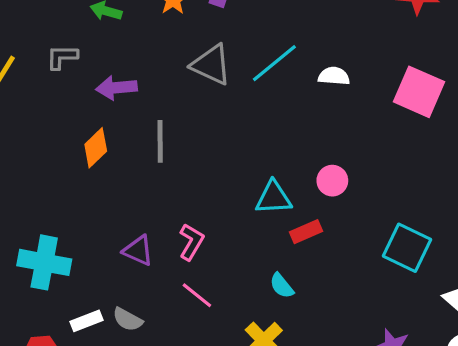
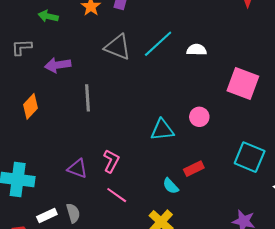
pink square: (419, 92) -> (243, 84), moved
orange diamond: (96, 148) -> (30, 106), moved
red rectangle: (306, 232) -> (194, 169), moved
gray semicircle: (128, 319) -> (73, 213), turned -132

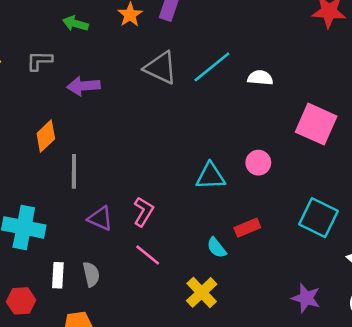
gray line: (88, 98) -> (74, 171), moved
white rectangle: (47, 216) -> (58, 275), turned -66

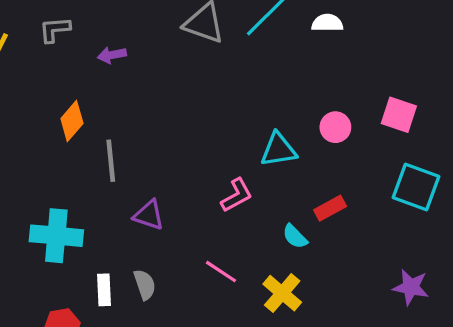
purple arrow: (84, 86) -> (112, 55), size x0.7
pink square: (316, 124) -> (399, 115), moved, size x0.7
pink L-shape: (143, 212) -> (237, 195), moved, turned 36
pink line: (148, 255) -> (221, 272), moved

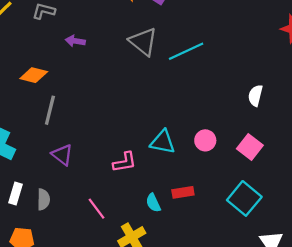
white semicircle: (327, 23) -> (255, 96), moved, turned -95
orange diamond: (72, 121) -> (34, 75), turned 44

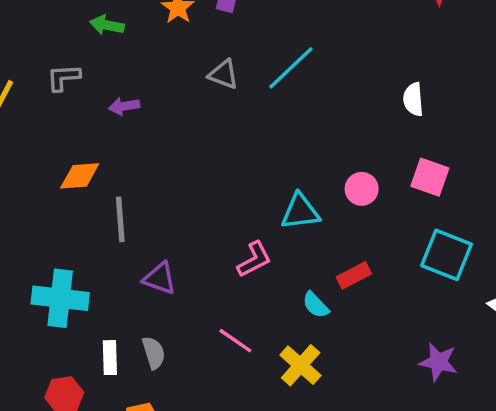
gray triangle: (143, 42) -> (223, 74), size x0.7

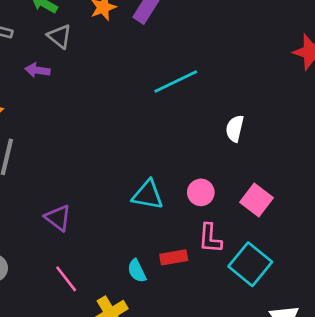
gray triangle: (223, 74) -> (60, 36), moved
white semicircle: (413, 99) -> (235, 129), moved
pink L-shape: (254, 259) -> (210, 238), moved, turned 104
purple triangle: (160, 278) -> (58, 218), moved

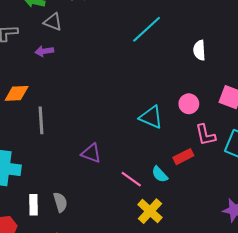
cyan triangle: (148, 195) -> (151, 117), turned 30
pink line: (66, 279) -> (131, 179), moved

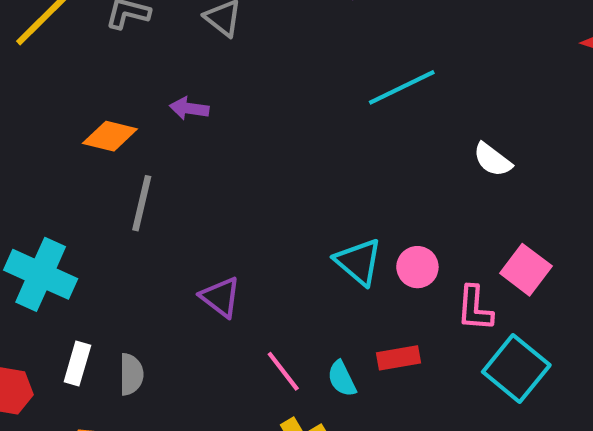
white semicircle: (199, 50) -> (493, 160), turned -66
purple arrow: (44, 51) -> (189, 108), moved
pink circle: (189, 104) -> (417, 267), moved
pink L-shape: (205, 135) -> (475, 308), moved

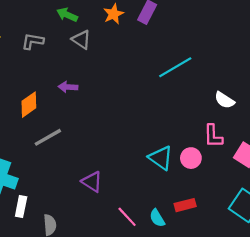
orange diamond: (110, 136) -> (29, 105), turned -44
gray line: (142, 203) -> (48, 137), turned 52
pink L-shape: (475, 308) -> (213, 136), moved
white rectangle: (77, 364) -> (21, 206), moved

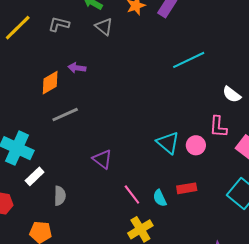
purple arrow: (68, 87) -> (77, 68), moved
white rectangle: (21, 206) -> (35, 176), turned 30

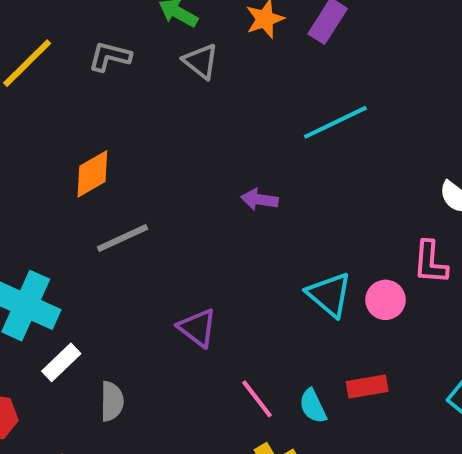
cyan line: (189, 60) -> (335, 122), moved
purple arrow: (77, 68) -> (259, 199), moved

